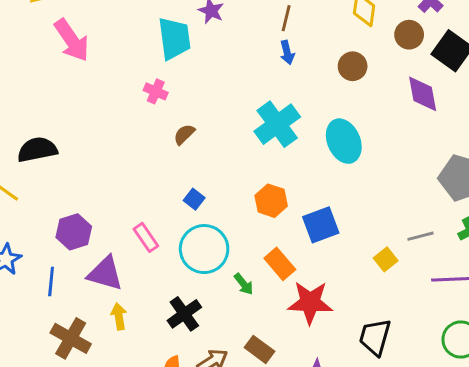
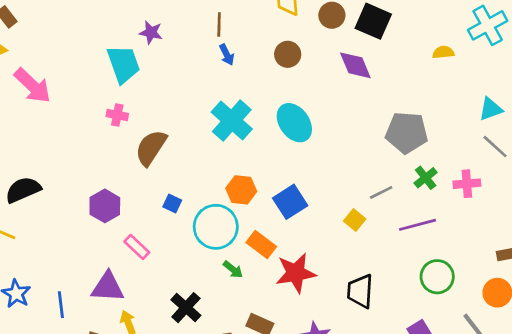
brown semicircle: (184, 134) -> (151, 148), size x1.8
purple hexagon: (74, 232) -> (105, 206), moved
cyan circle: (204, 249) -> (216, 227), moved

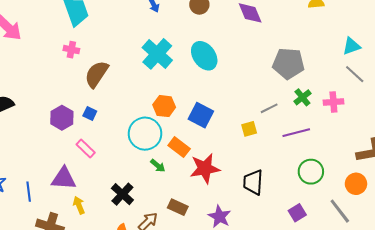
blue square: (290, 202) -> (201, 115), turned -30
blue square: (172, 203) -> (90, 113), moved
yellow square: (355, 220) -> (249, 129), turned 35

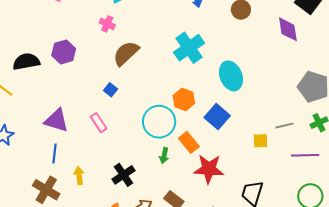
cyan ellipse: (204, 56) -> (231, 76), moved
purple hexagon: (62, 118) -> (64, 52), moved
green arrow: (158, 166) -> (164, 156), turned 49
purple triangle: (64, 178) -> (56, 121), moved
blue line: (29, 192) -> (55, 154), moved

